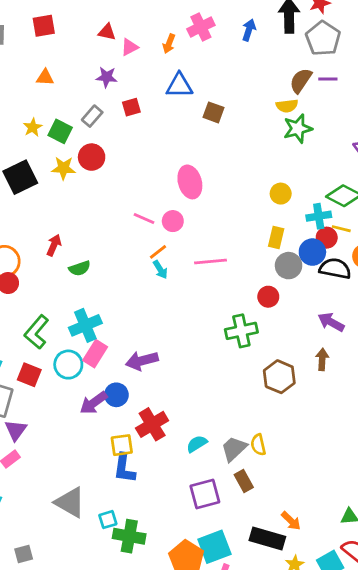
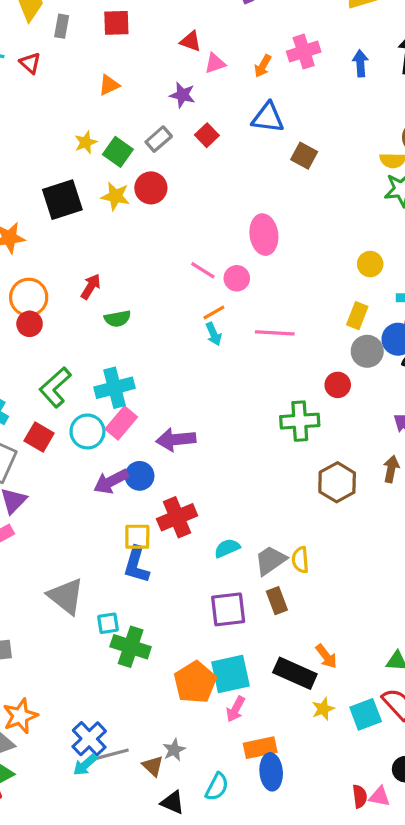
blue arrow: (249, 30) -> (360, 63), turned -30
orange triangle: (45, 78) -> (109, 85), turned -36
red square: (131, 107) -> (207, 135), turned -36

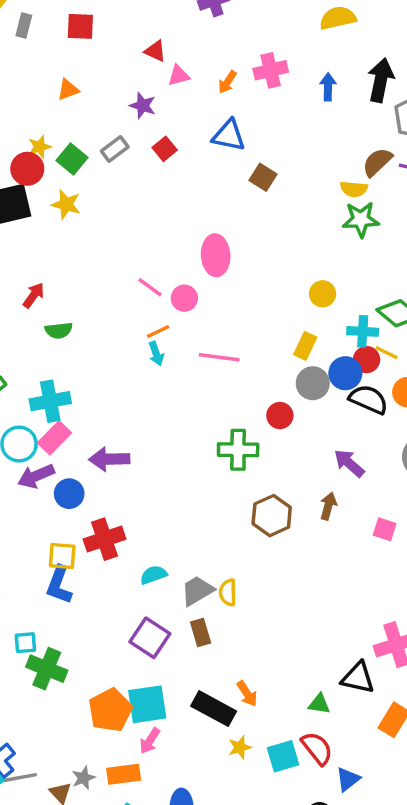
red circle: (151, 188) -> (27, 169), moved
purple arrow: (111, 481) -> (36, 476), moved
purple square: (228, 609) -> (150, 638), turned 36
orange rectangle: (260, 748) -> (124, 774), moved

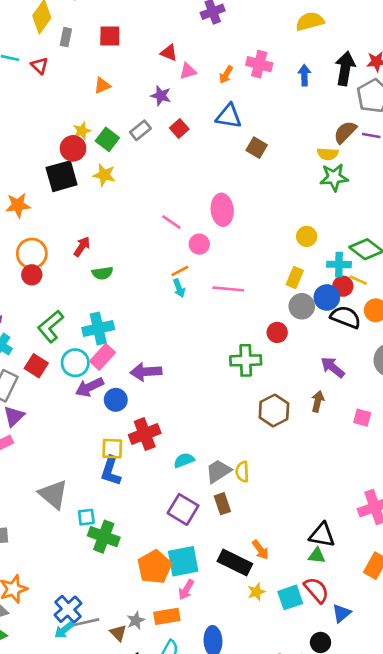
pink cross: (271, 70) -> (259, 64), turned 30
pink line: (150, 287) -> (171, 222), moved
black triangle: (358, 678) -> (322, 535), moved

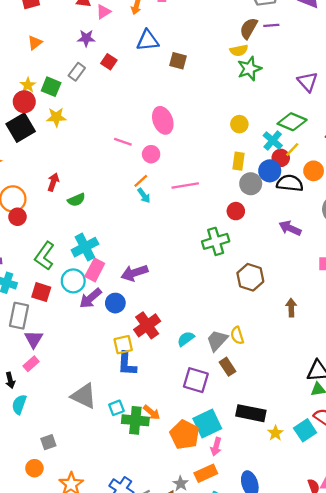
cyan cross: (339, 264) -> (273, 140), turned -36
yellow line: (358, 280) -> (292, 149), turned -56
brown arrow: (318, 401) -> (291, 308), moved
orange arrow: (260, 550) -> (152, 412), moved

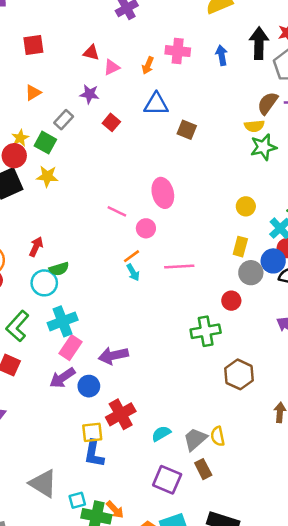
gray rectangle: (77, 72) -> (64, 120), moved
cyan circle: (73, 281) -> (44, 283), moved

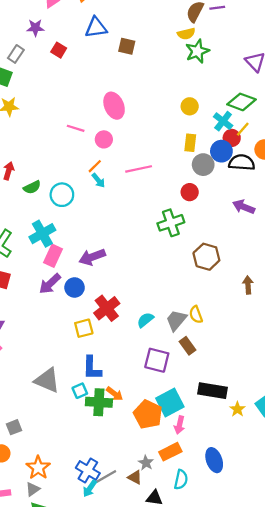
cyan circle: (44, 283) -> (62, 195), moved
blue L-shape: (94, 454) -> (92, 368), moved

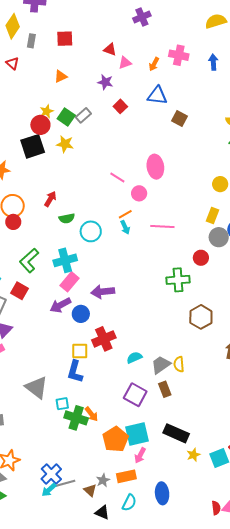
gray rectangle: (16, 54) -> (83, 115), moved
blue L-shape: (92, 368) -> (75, 372), moved

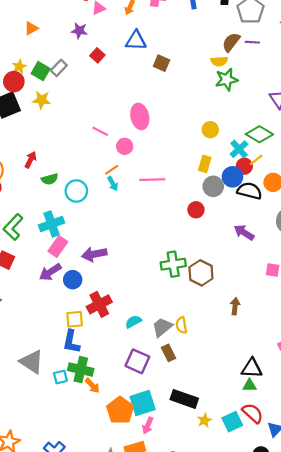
green cross: (178, 280) -> (173, 264), moved
green cross: (76, 418) -> (81, 370), moved

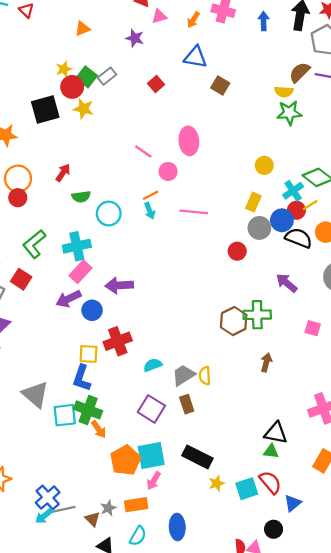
red square: (97, 55) -> (156, 84), moved
red circle: (14, 82) -> (72, 87), moved
green cross: (173, 264) -> (257, 315), moved
cyan square: (60, 377) -> (65, 415), size x1.5

